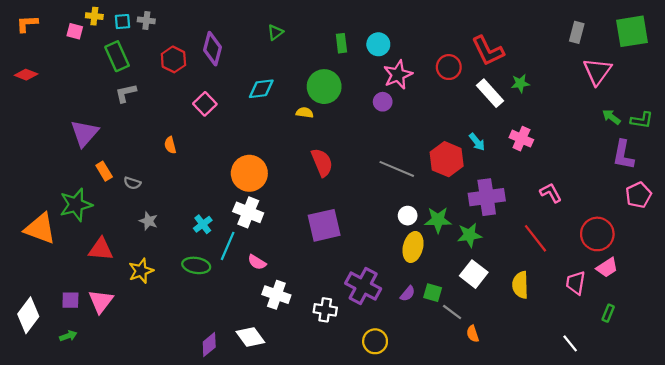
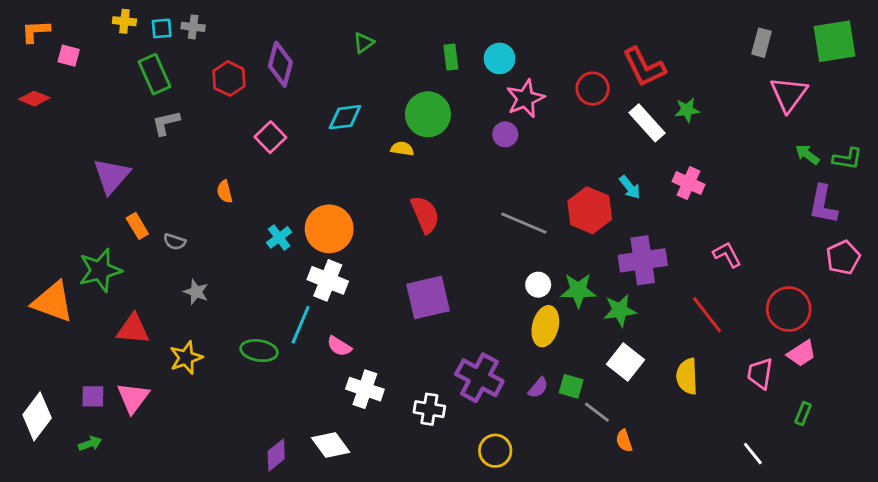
pink square: (75, 31) -> (69, 56), moved
cyan cross: (203, 224) -> (279, 237), moved

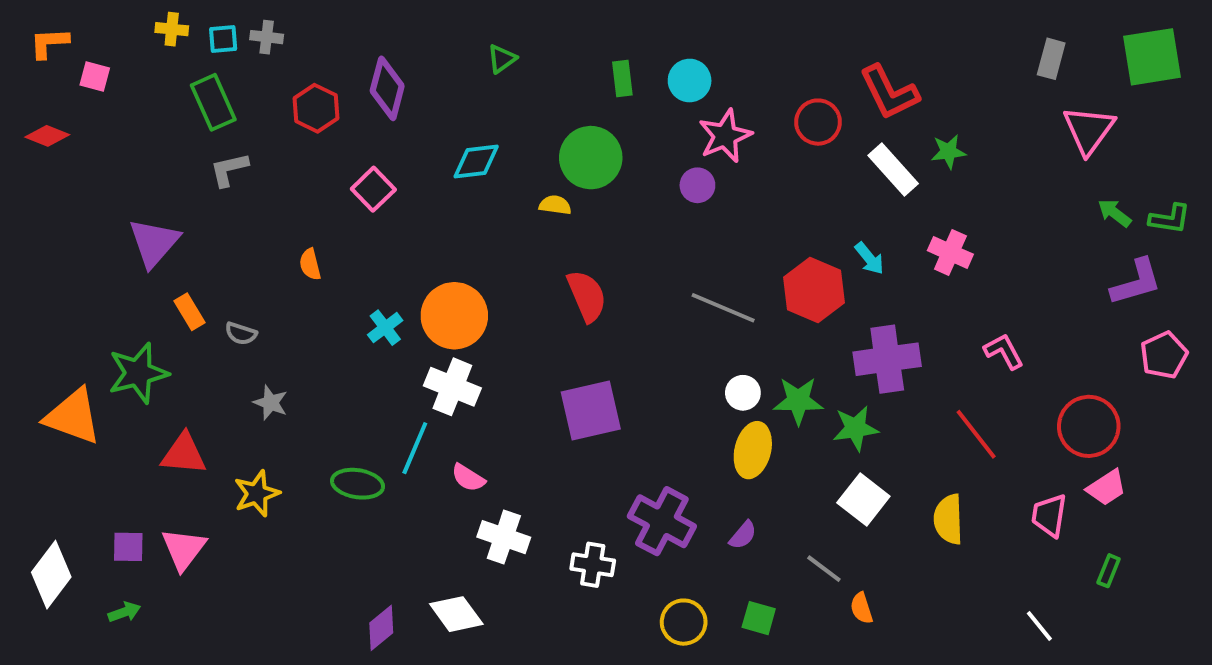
purple L-shape: (823, 204) -> (1136, 282), turned -117
green square: (571, 386) -> (759, 618), moved

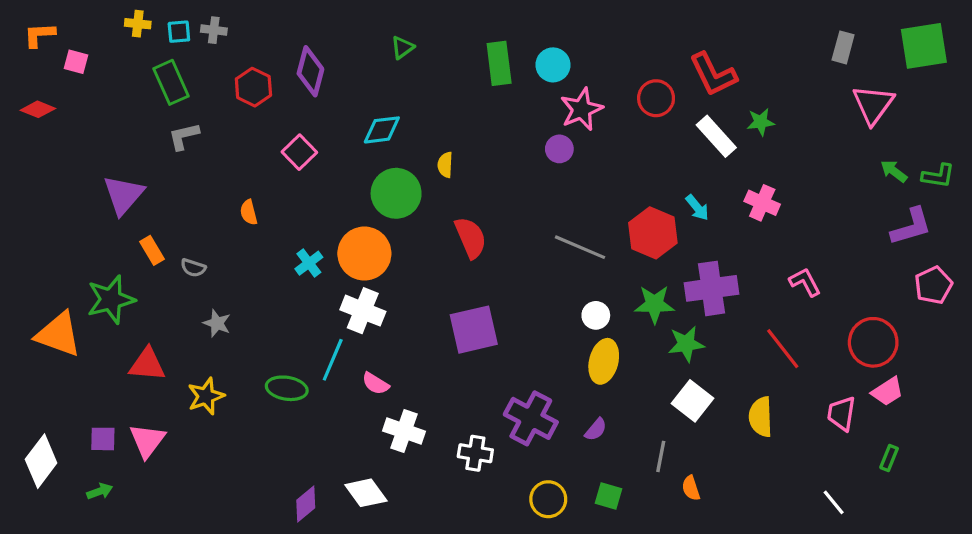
green rectangle: (622, 79) -> (499, 63), size x1.5
green circle: (591, 158) -> (396, 193), moved
yellow semicircle: (555, 205) -> (445, 165), turned -95
green star: (798, 401) -> (654, 304), moved
gray line: (824, 569) -> (661, 456), turned 64

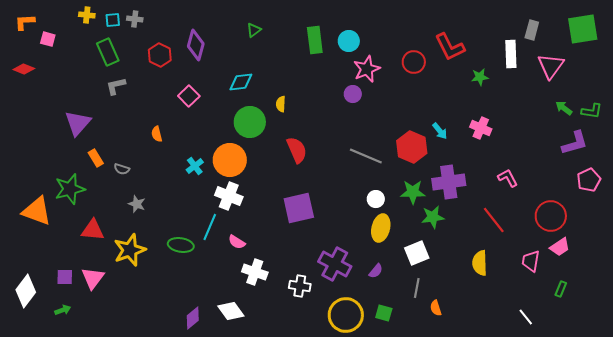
white rectangle: (716, 136) -> (511, 54), moved, turned 40
yellow star: (206, 396) -> (130, 250), size x1.4
white square: (692, 401) -> (417, 253), moved, turned 30
yellow circle: (548, 499) -> (346, 315), size x1.5

